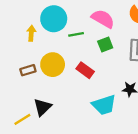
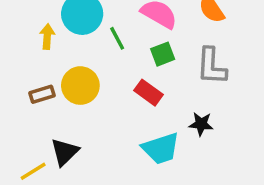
green line: (76, 34) -> (117, 38), turned 72
red rectangle: (85, 70) -> (149, 93), moved

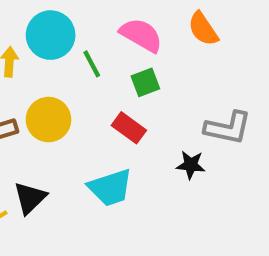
gray L-shape: (212, 66) -> (228, 128), moved, turned -81
cyan trapezoid: (161, 148) -> (110, 188), moved

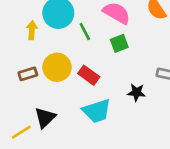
red rectangle: (129, 128) -> (89, 75), moved
black star: (191, 165) -> (136, 92), moved

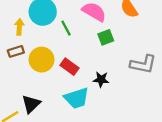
green square: (119, 43) -> (106, 37), moved
brown rectangle: (28, 74) -> (16, 51), moved
black star: (136, 92) -> (101, 79), moved

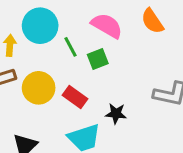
green square: (106, 37) -> (98, 59), moved

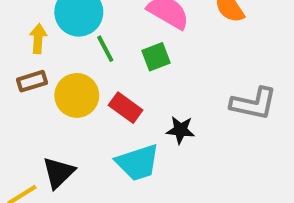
green line: (70, 47) -> (105, 49), moved

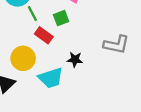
yellow circle: (77, 95) -> (23, 58), moved
red rectangle: (126, 108) -> (44, 35), moved

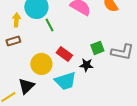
green square: (61, 18) -> (97, 48), moved
red rectangle: (44, 35) -> (64, 54), moved

